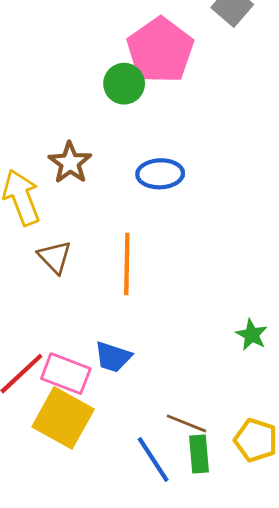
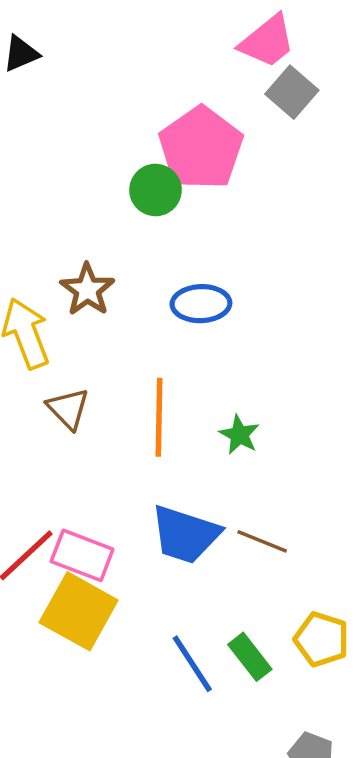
green star: (252, 335) -> (239, 435), moved
blue trapezoid: (113, 357) -> (185, 534), moved, size x1.5
brown line: (186, 423) -> (262, 541), moved
green rectangle: (199, 454) -> (250, 657), turned -33

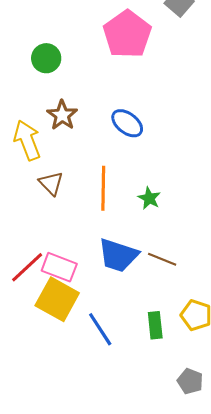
green circle: (156, 190) -> (46, 58), moved
blue ellipse: (201, 304) -> (127, 123), turned 40
green rectangle: (250, 657) -> (155, 325), turned 32
blue line: (192, 664) -> (100, 329), moved

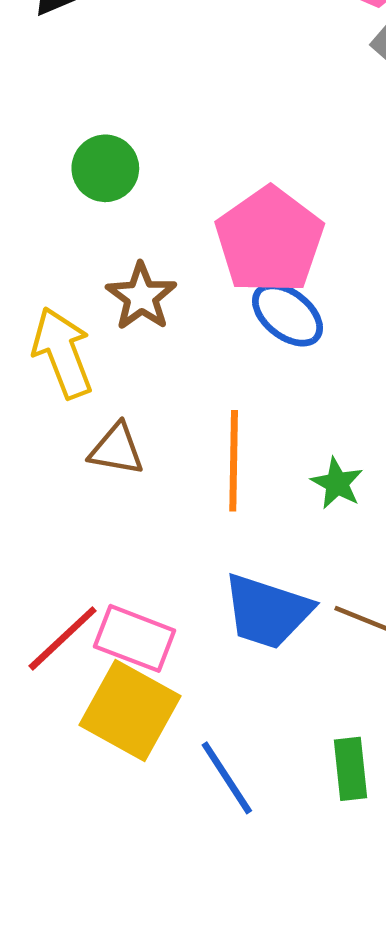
pink pentagon: (127, 34) -> (269, 240), moved
brown triangle: (51, 183) -> (117, 449), turned -36

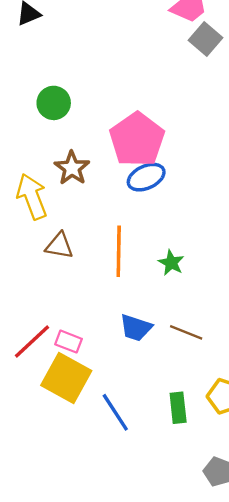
blue ellipse: (287, 315) -> (146, 177), turned -63
blue trapezoid: (267, 611) -> (136, 328), size x0.7
pink rectangle: (135, 638) -> (68, 342), size x0.7

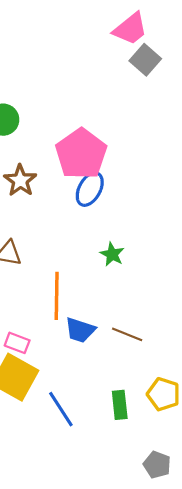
blue ellipse: (146, 177) -> (90, 189), turned -36
orange line: (119, 251) -> (57, 296), moved
green star: (171, 263) -> (112, 254), moved

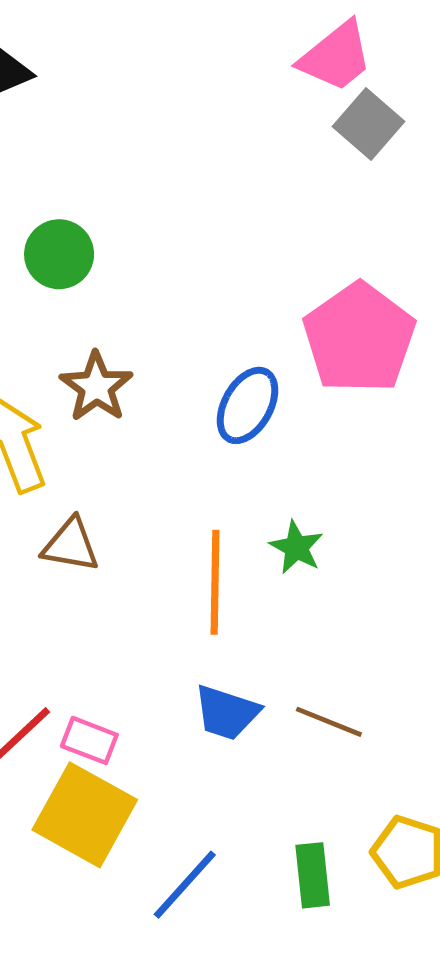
pink pentagon: (81, 154) -> (359, 338), moved
orange line: (57, 296) -> (215, 582), moved
blue line: (61, 409) -> (185, 885), turned 75

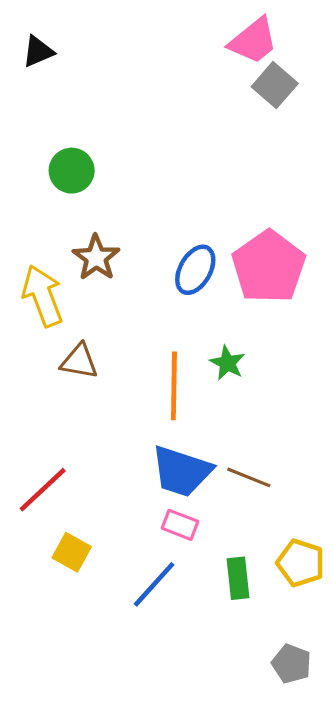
pink pentagon: (359, 338) -> (269, 267), moved
blue trapezoid: (227, 713) -> (182, 471), size x1.4
pink rectangle: (89, 740) -> (180, 525), moved
yellow square: (85, 815) -> (72, 552), moved, size x0.6

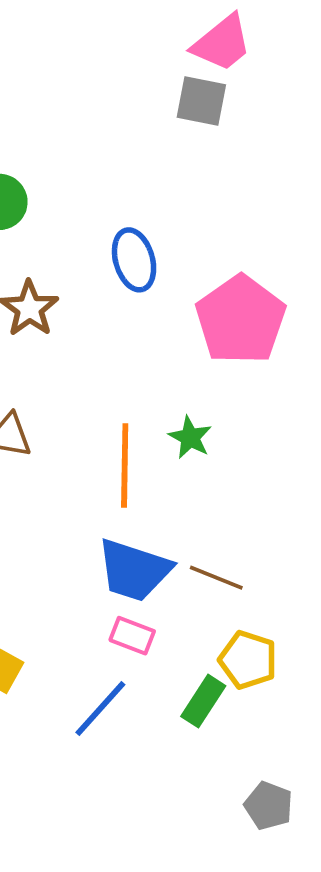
gray square: (275, 85) -> (201, 101), moved, turned -30
blue ellipse: (195, 270) -> (134, 260), moved, turned -45
yellow pentagon: (301, 563) -> (248, 660), moved
green rectangle: (238, 578) -> (203, 701), turned 39

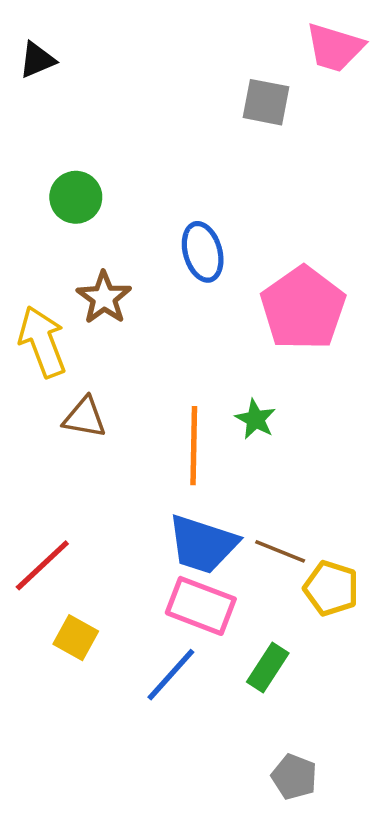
pink trapezoid: (222, 43) -> (335, 48), moved, turned 56
pink rectangle: (132, 636) -> (201, 606), size x1.6
yellow pentagon: (248, 660) -> (331, 588), moved
gray pentagon: (269, 806) -> (294, 777), moved

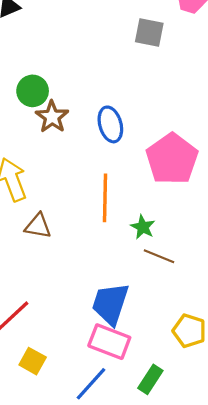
brown star: (104, 298) -> (52, 117), moved
orange line: (194, 446) -> (105, 198), moved
blue trapezoid: (203, 544) -> (110, 304), turned 90
brown line: (280, 551) -> (159, 256), moved

